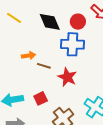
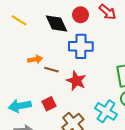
red circle: (78, 22) -> (80, 15), moved

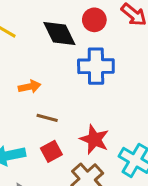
brown line: (51, 70) -> (47, 118), moved
red star: (76, 81) -> (94, 139), moved

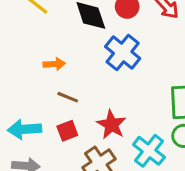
blue cross: (96, 66) -> (123, 52), turned 32

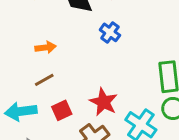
blue cross: (123, 52) -> (110, 32), size x0.6
brown line: (68, 97) -> (44, 80), moved, turned -48

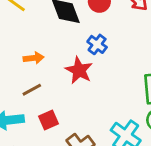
red star: (103, 102) -> (79, 70), moved

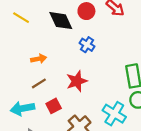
red star: (79, 70) -> (77, 81), moved, turned 30

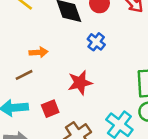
brown line: (39, 83) -> (24, 75), moved

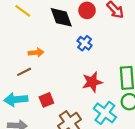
red star: (80, 83) -> (92, 82), moved

